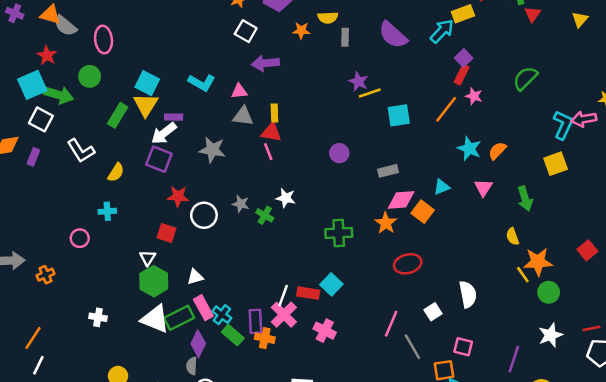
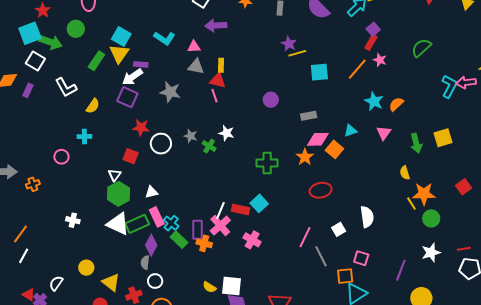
yellow square: (556, 164) -> (443, 138), moved

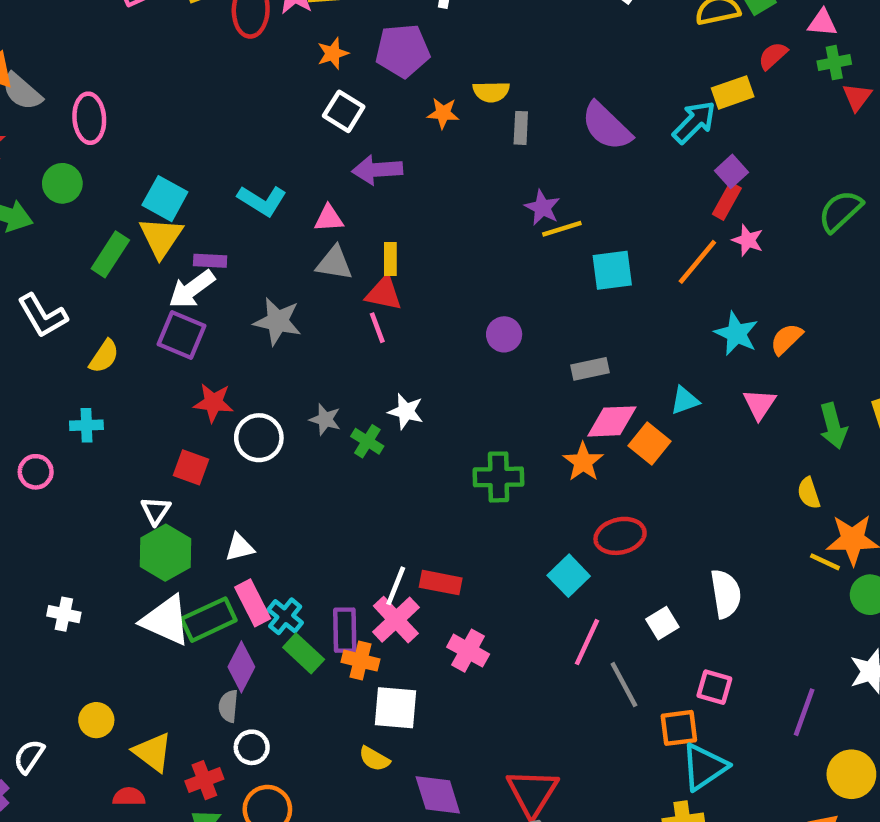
cyan square: (259, 203) -> (569, 576), moved
yellow line: (411, 203) -> (825, 562), turned -32
white square: (231, 286) -> (395, 708), moved

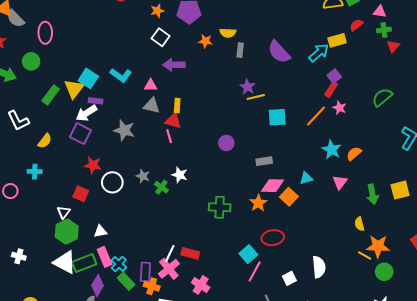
cyan square: (165, 199) -> (88, 78), moved
pink line: (587, 642) -> (255, 271), moved

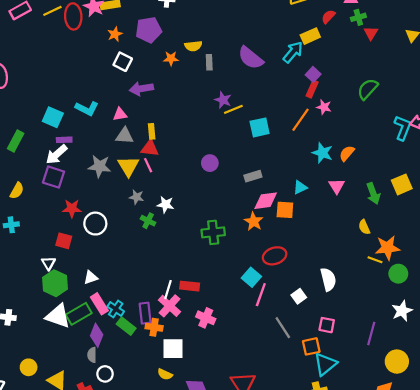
yellow triangle: (74, 89) -> (128, 166), moved
gray star: (143, 176) -> (137, 197), moved
orange square: (289, 197) -> (285, 210), turned -30

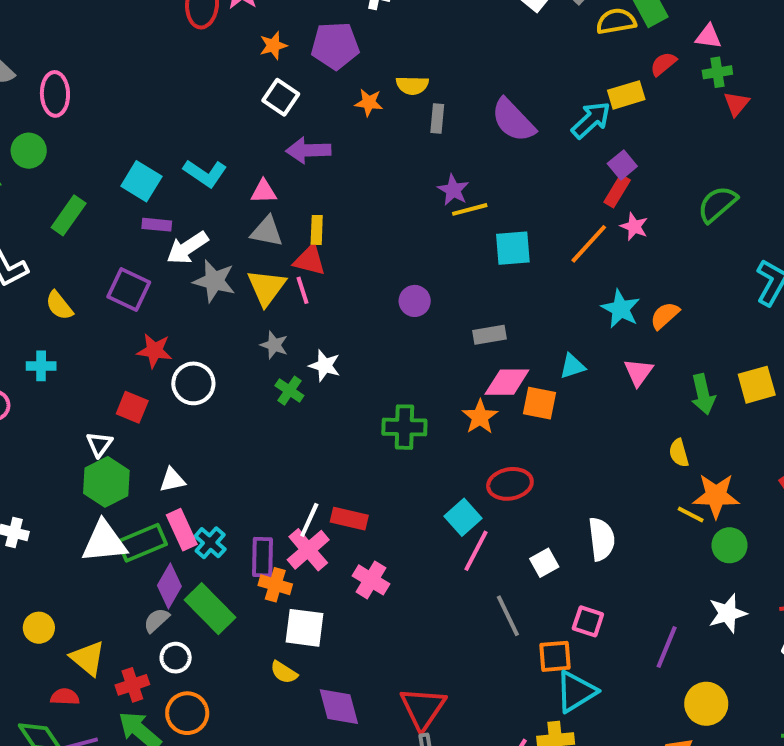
white arrow: (57, 154) -> (187, 248), moved
yellow semicircle: (17, 191) -> (59, 306), turned 105
white triangle: (58, 316) -> (104, 542), turned -32
green rectangle: (126, 326) -> (210, 609), moved, size x1.4
gray semicircle: (92, 355) -> (156, 620), turned 40

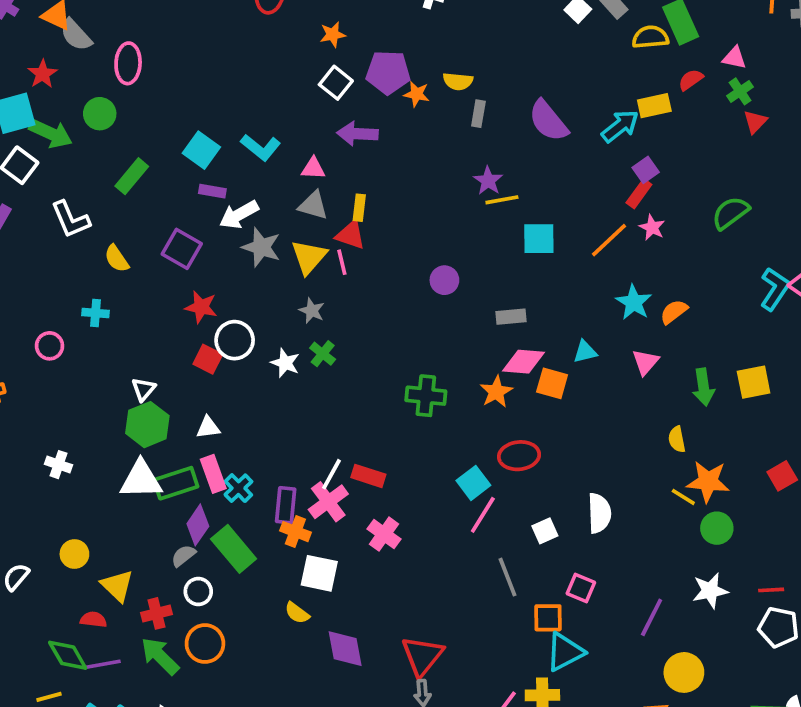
purple pentagon: (335, 46) -> (388, 72), moved
green cross: (717, 72) -> (740, 91), turned -30
white star: (325, 366) -> (285, 363), moved
red square: (132, 407) -> (208, 359), moved

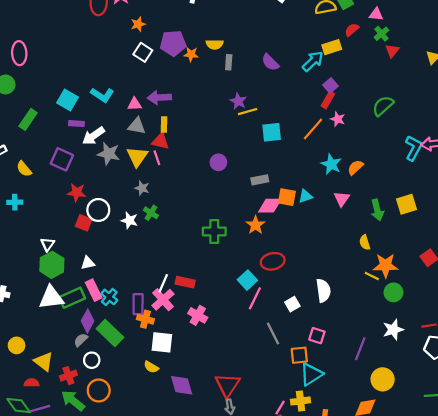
purple semicircle: (548, 121) -> (270, 62), size x0.7
purple arrow: (357, 134) -> (159, 97), moved
orange square: (552, 383) -> (287, 197), moved

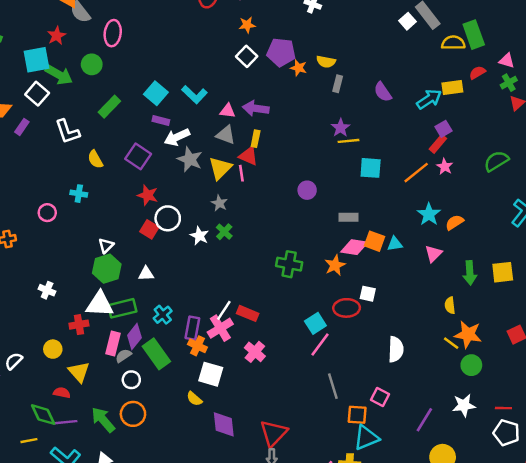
pink rectangle: (94, 290) -> (113, 343), moved, turned 30
white square: (292, 304) -> (368, 294), moved, turned 32
red cross: (68, 376) -> (79, 325), moved

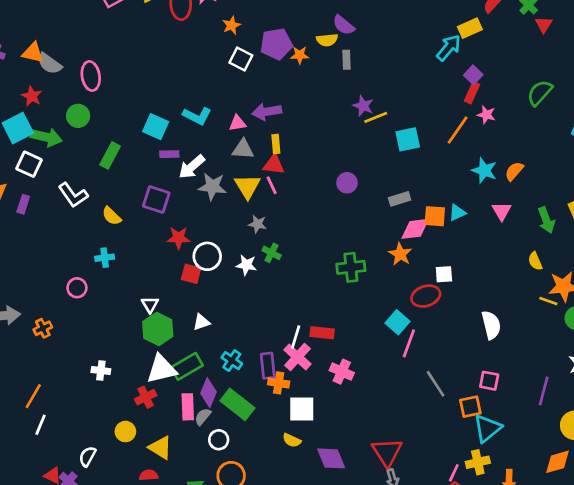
purple semicircle: (383, 92) -> (344, 25), moved

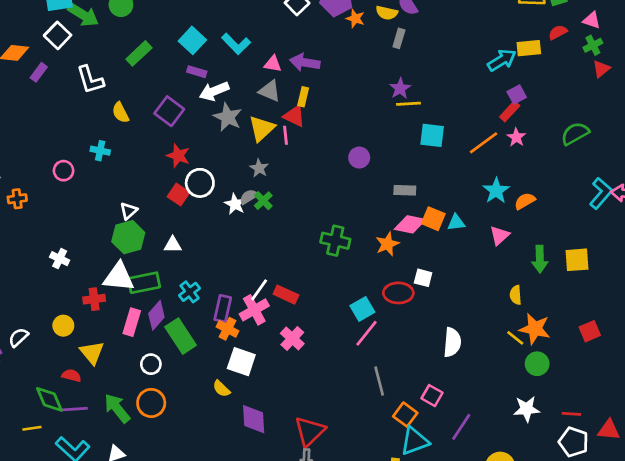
purple line: (544, 391) -> (461, 427), moved
orange square: (470, 407) -> (405, 415), turned 30
gray semicircle: (203, 417) -> (249, 197), moved

